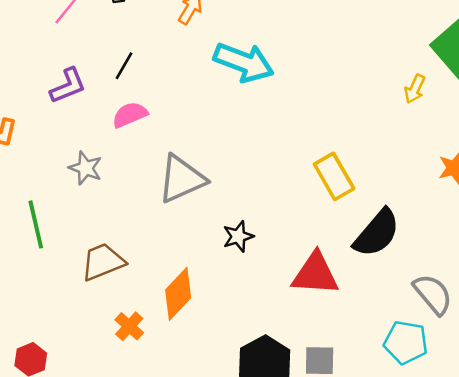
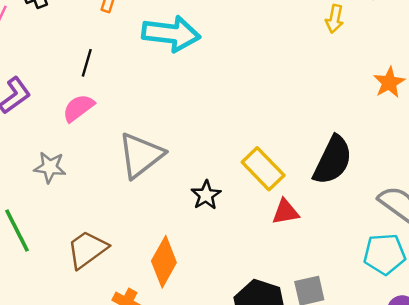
black line: (124, 66) -> (87, 63), moved
yellow rectangle: (334, 176) -> (263, 169), moved
red triangle: (315, 274) -> (286, 212), size x0.6

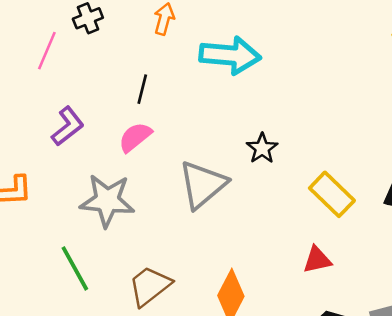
gray star: (50, 167) -> (107, 201), size x1.6
black star: (206, 195) -> (262, 148), moved
red triangle: (286, 212) -> (317, 260), moved

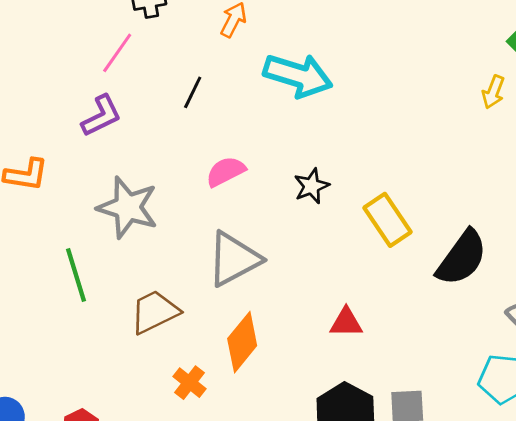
pink line: (47, 51) -> (117, 53), moved
pink semicircle: (135, 137) -> (226, 172), moved
gray triangle: (203, 185) -> (234, 259), moved
yellow rectangle: (332, 194) -> (387, 220), moved

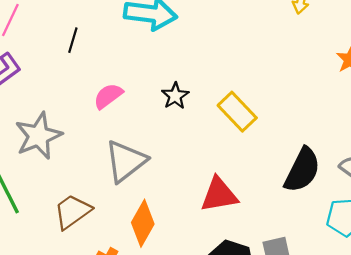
gray star: (128, 207) -> (38, 136), turned -30
black semicircle: (462, 258) -> (302, 170), moved
red triangle: (346, 322) -> (219, 195), size x1.5

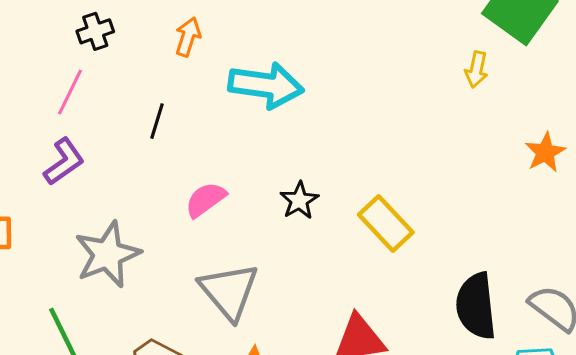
gray triangle: (126, 161) -> (229, 291), turned -33
black semicircle: (302, 170) -> (476, 306), turned 147

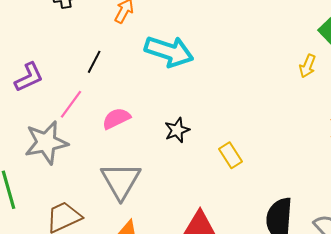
pink line: (70, 92) -> (71, 104), moved
yellow rectangle: (386, 223) -> (230, 155), size x0.7

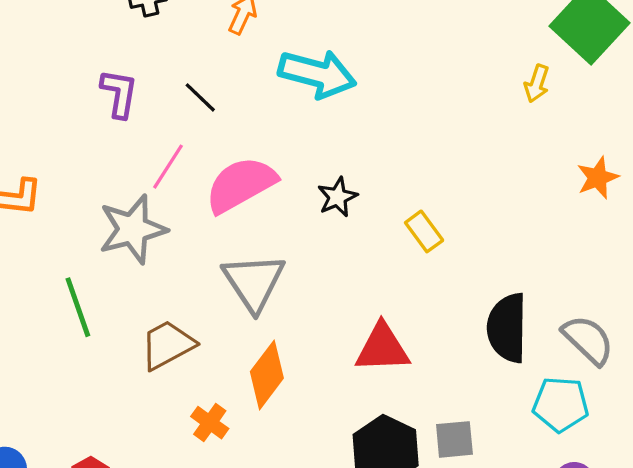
black line: (94, 62) -> (200, 97), turned -70
purple L-shape: (29, 77) -> (119, 93), moved, turned -52
pink semicircle: (116, 119) -> (241, 185), size x1.6

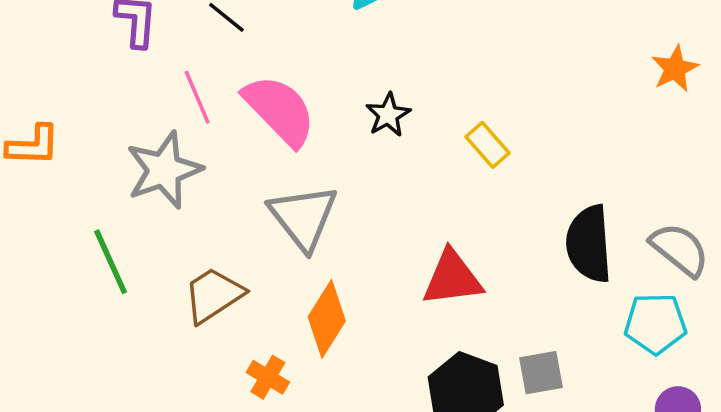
pink line: (168, 167) -> (197, 97), turned -51
pink semicircle: (241, 185) -> (280, 110), turned 80

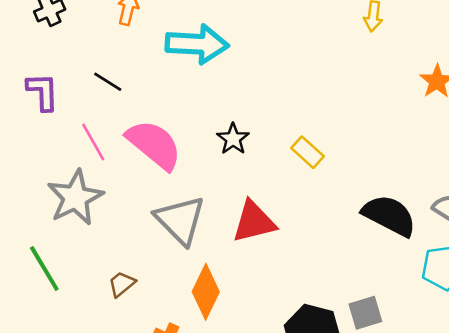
black semicircle: (589, 244) -> (389, 215), turned 128
red triangle: (452, 278) -> (254, 222), moved
brown trapezoid: (214, 295) -> (122, 284), size x0.6

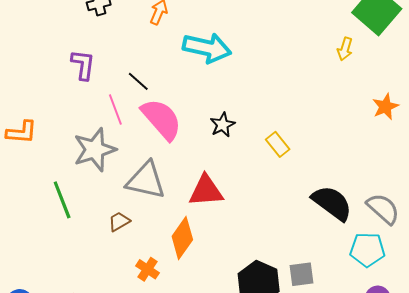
black line: (108, 82) -> (138, 81), moved
gray triangle: (180, 220) -> (146, 180), moved, turned -42
red triangle: (254, 222) -> (206, 191), moved

